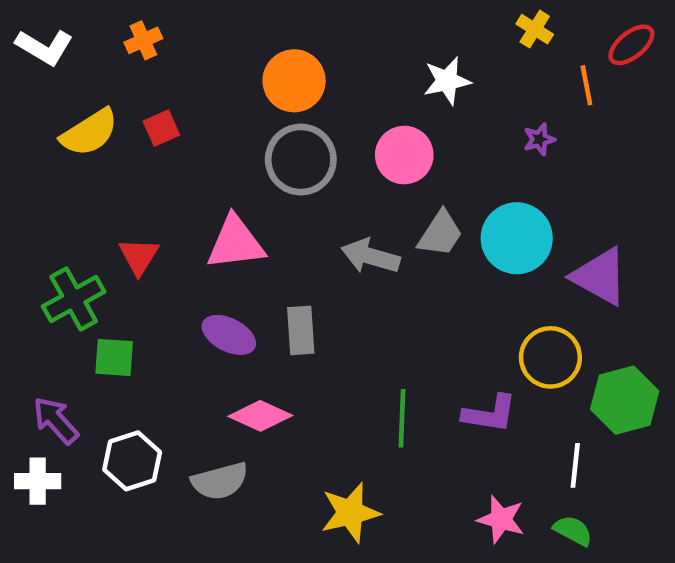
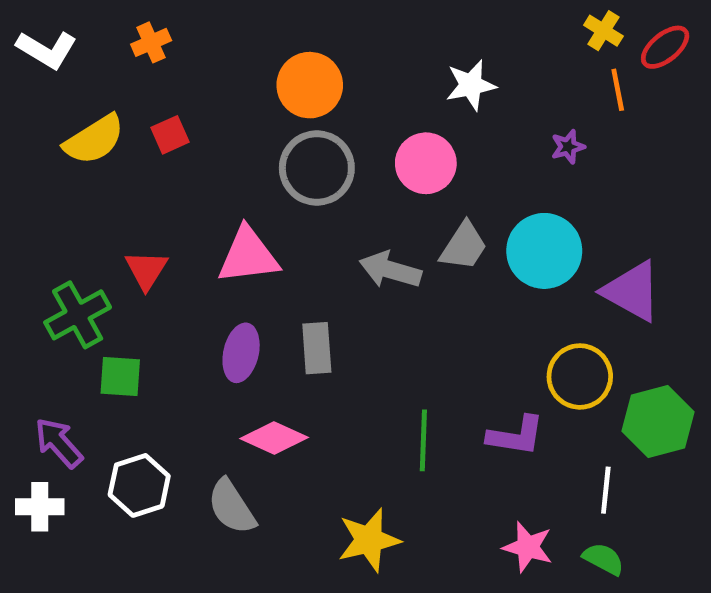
yellow cross: (535, 29) -> (603, 31), moved
purple ellipse: (229, 335) -> (241, 353), turned 76
gray semicircle: (220, 481) -> (232, 507), turned 72

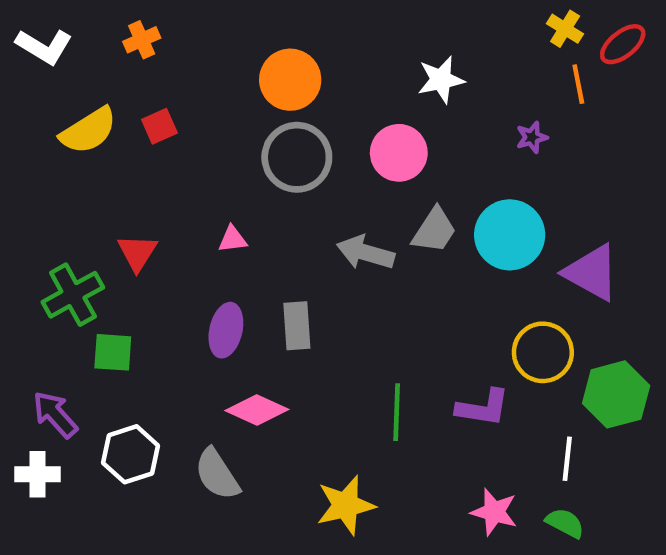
pink triangle: (248, 256) -> (233, 239), size x0.5

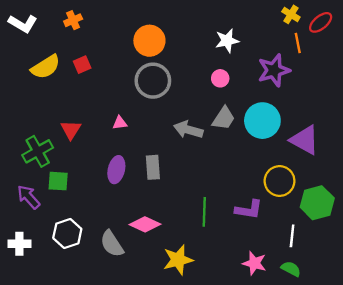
purple star: (532, 137) -> (274, 70), size x2.0
pink circle: (399, 153) -> (220, 78), moved, size x0.6
pink diamond: (257, 410) -> (145, 224), moved
purple arrow: (55, 414) -> (29, 197), moved

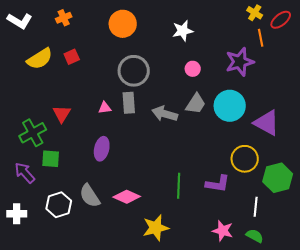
orange circle: (149, 41) -> (123, 24), moved
white star: (227, 41) -> (183, 31), moved
gray rectangle: (153, 167) -> (129, 103), moved
gray semicircle: (112, 244) -> (90, 196), moved

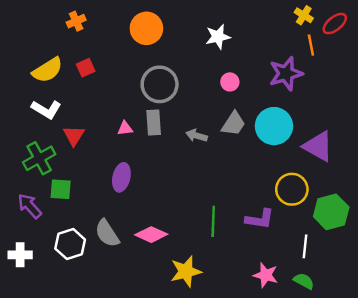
white L-shape: (20, 21) -> (46, 109), moved
gray arrow: (165, 114) -> (196, 136), size x0.7

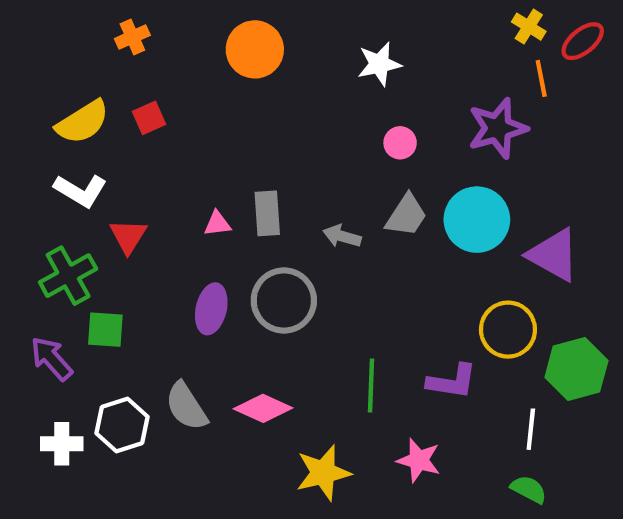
gray circle: (160, 84) -> (284, 301), moved
white cross: (20, 255) -> (62, 444), moved
pink star: (266, 275) -> (419, 460), moved

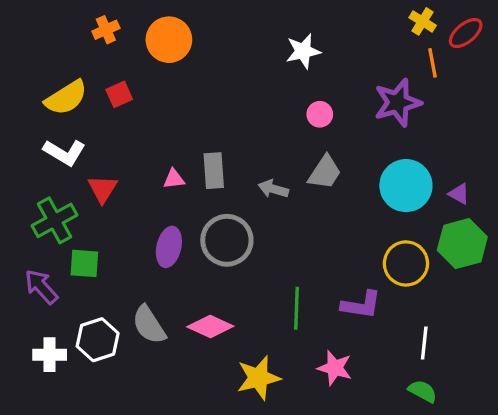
orange circle: (255, 49) -> (169, 40), moved
cyan circle: (477, 220) -> (406, 186), moved
purple triangle: (554, 255) -> (459, 194), moved, size x0.5
green hexagon: (576, 369) -> (462, 244), moved

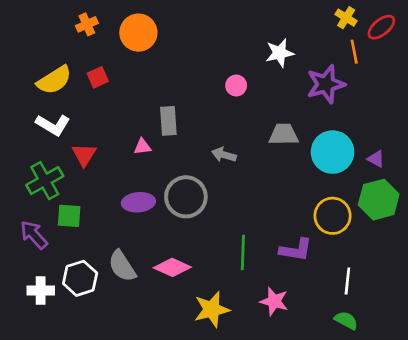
white star: (303, 51) -> (280, 53), moved
pink circle: (320, 114) -> (236, 86), moved
gray rectangle: (214, 171) -> (168, 121), moved
gray trapezoid: (325, 172) -> (284, 134), moved, turned -124
purple ellipse: (169, 247) -> (138, 202), turned 72

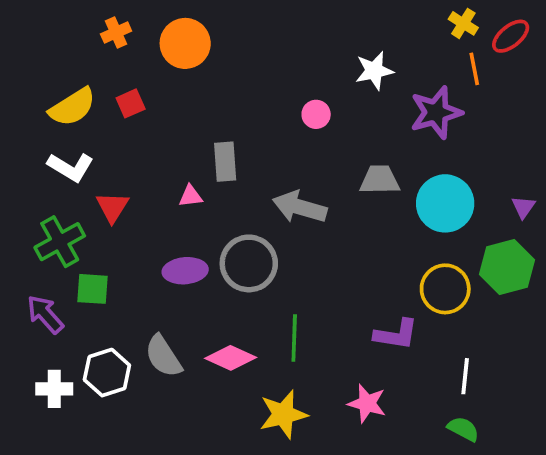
gray arrow: (224, 155) -> (300, 207), size x1.6
purple triangle: (376, 159) -> (523, 207), moved, turned 36
green line: (243, 252) -> (294, 338), moved

